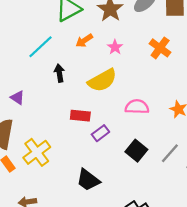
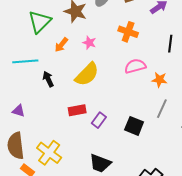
cyan line: (40, 47) -> (25, 61), turned 55
pink semicircle: (137, 107) -> (135, 66), moved
gray line: (170, 153) -> (162, 109), moved

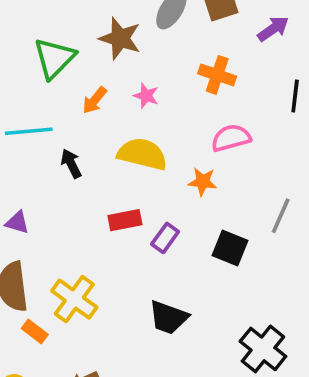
yellow semicircle: (87, 74) -> (142, 154), turned -120
orange star: (160, 80) -> (203, 182), moved

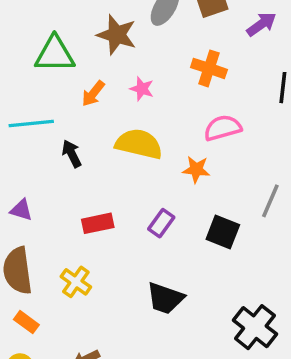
green triangle: (54, 58) -> (55, 54), turned 45
red rectangle: (125, 220) -> (98, 223), moved
yellow cross: (74, 299) -> (76, 282), size x0.7
orange rectangle: (35, 331) -> (26, 322), moved

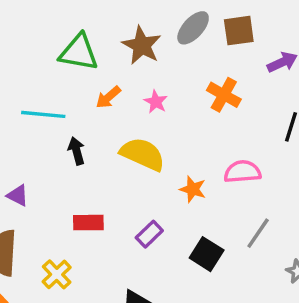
pink semicircle: (223, 128) -> (242, 172), moved

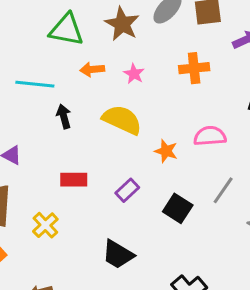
orange cross: (224, 95) -> (194, 68), turned -36
orange arrow: (108, 97) -> (92, 69), turned 35

